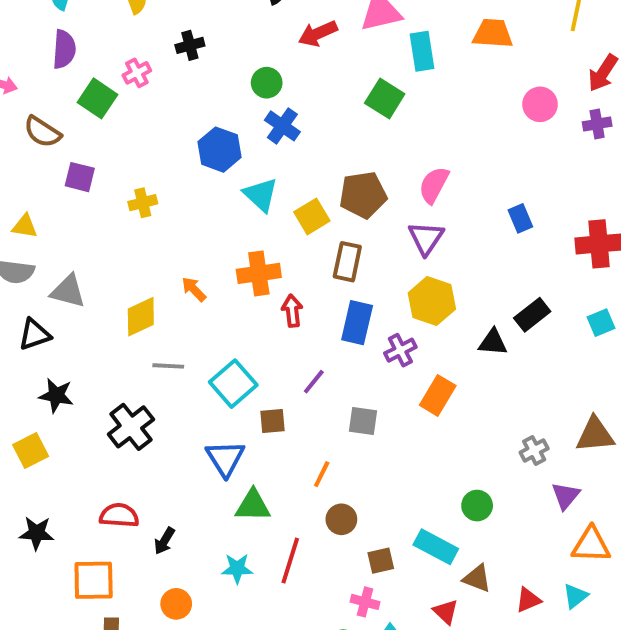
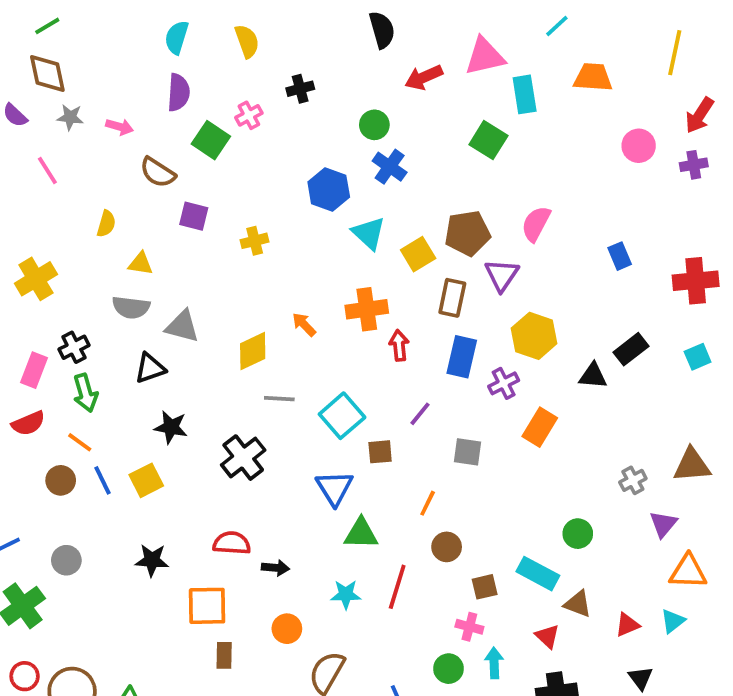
purple triangle: (426, 238) -> (502, 275), moved
black arrow: (164, 541) -> (275, 568), turned -116

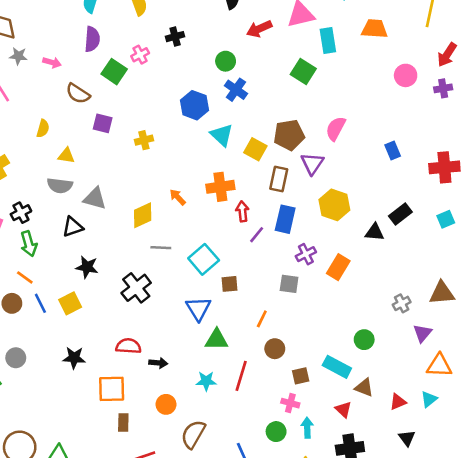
yellow square: (418, 254) -> (255, 149), turned -30
purple cross: (504, 383) -> (306, 254), moved
purple line: (420, 414) -> (257, 235), moved

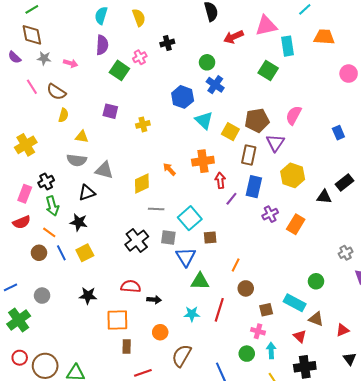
brown semicircle: (78, 94) -> (56, 92), moved
black star: (87, 267) -> (79, 222), moved
gray square: (289, 284) -> (168, 237), moved

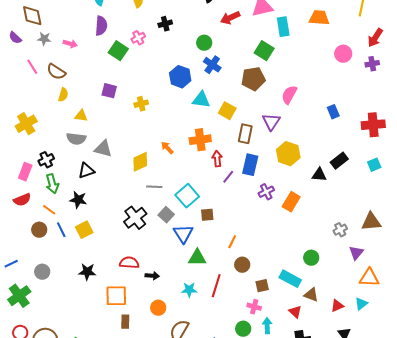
cyan triangle: (204, 120) -> (201, 100), turned -36
brown pentagon: (257, 120) -> (253, 79), moved
gray square: (168, 237) -> (166, 215), turned 35

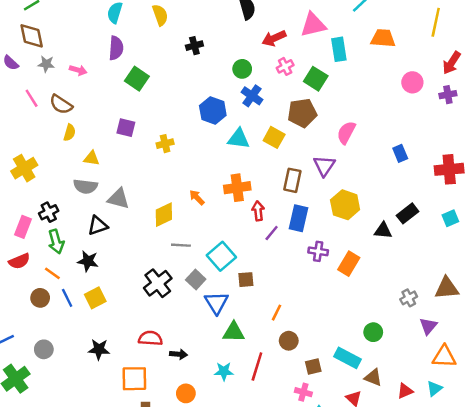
pink cross: (138, 38) -> (285, 66), moved
yellow square: (227, 111) -> (274, 137), moved
purple cross: (266, 192) -> (318, 251), turned 35

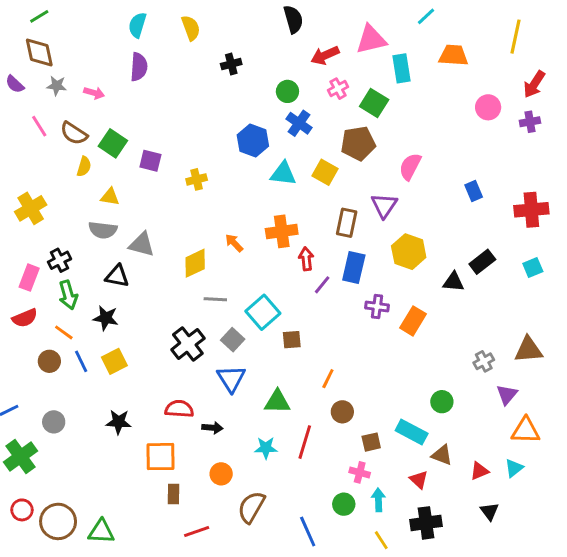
green square: (137, 79) -> (113, 143), moved
black triangle: (98, 226) -> (117, 276), turned 30
blue triangle: (216, 303) -> (231, 379), moved

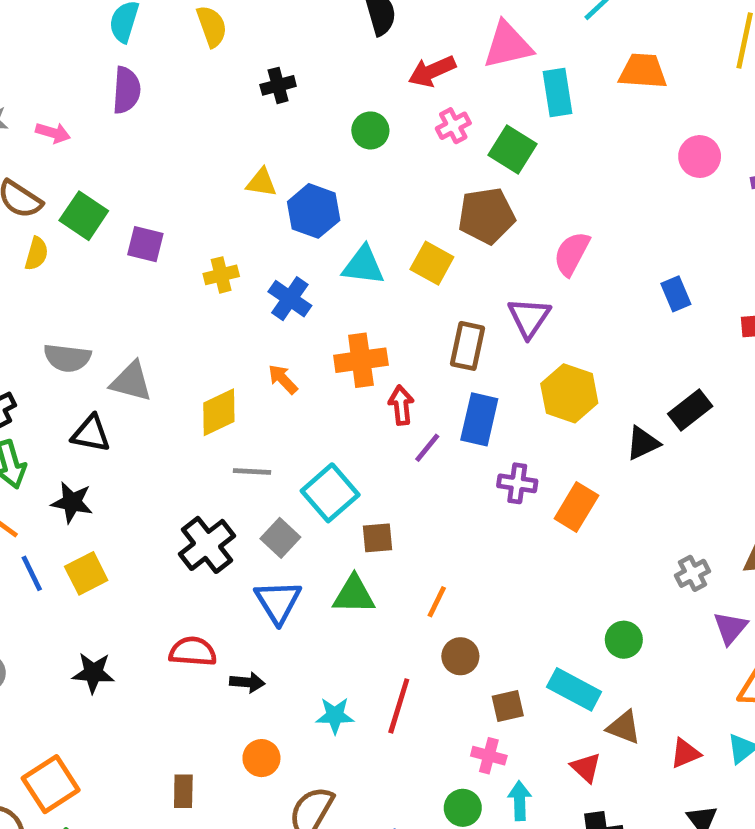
blue cross: (299, 123) -> (290, 299), moved
yellow triangle: (110, 197) -> (261, 183), moved
black triangle: (453, 282) -> (643, 443), turned -30
green triangle: (277, 402) -> (354, 595), moved
orange square: (160, 457) -> (51, 784), moved, turned -32

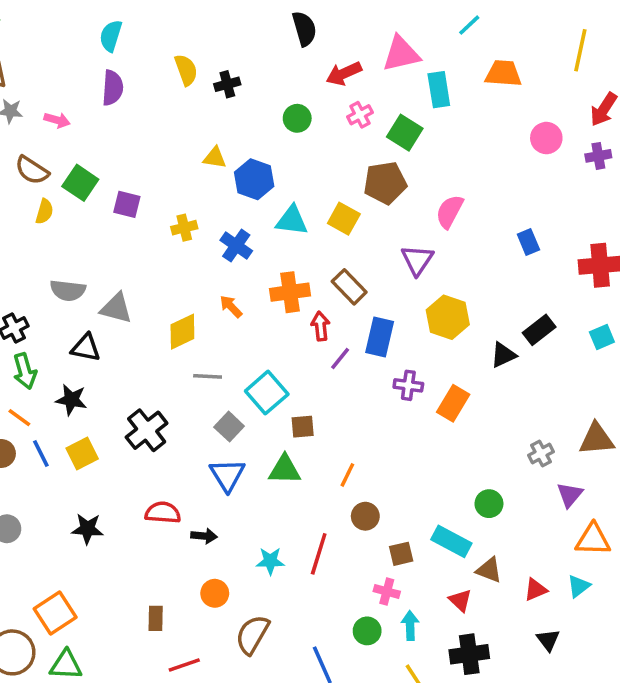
yellow semicircle: (212, 26) -> (186, 70), moved
brown rectangle: (467, 346) -> (349, 287), moved, turned -56
black cross: (207, 545) -> (147, 430), moved

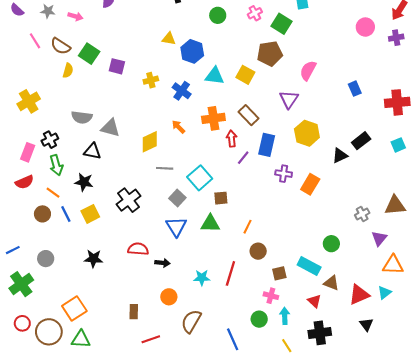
red triangle: (536, 590) -> (359, 295), size x1.5

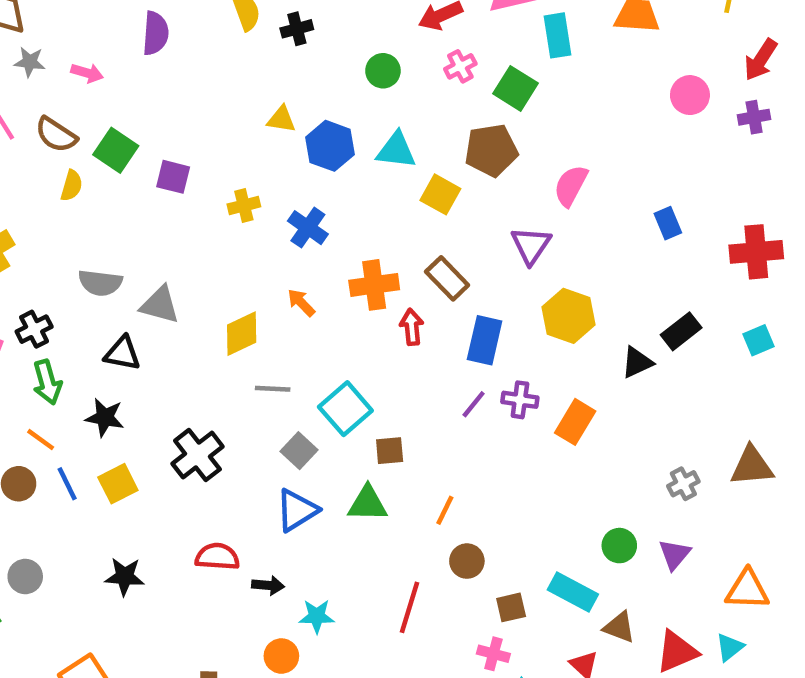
cyan triangle: (215, 76) -> (396, 150), moved
purple line: (243, 158) -> (474, 404), moved
blue triangle: (176, 227) -> (297, 510), turned 30
purple triangle: (379, 238) -> (674, 554), moved
cyan star: (202, 278) -> (317, 616), moved

